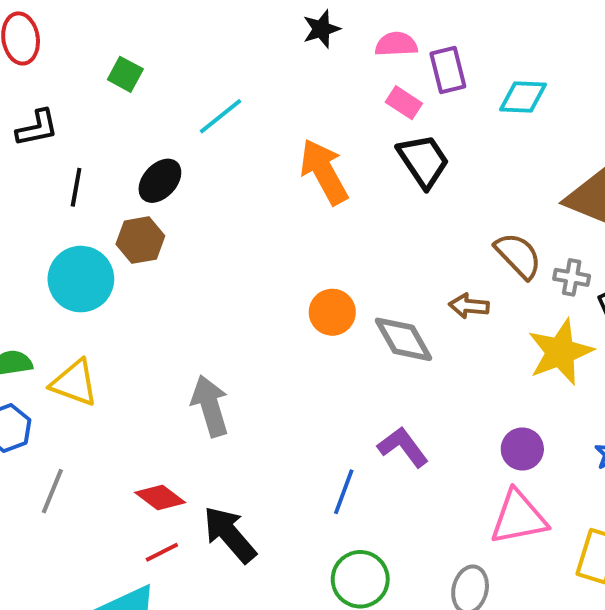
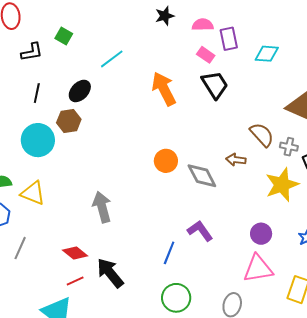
black L-shape: (37, 128) -> (32, 52), moved

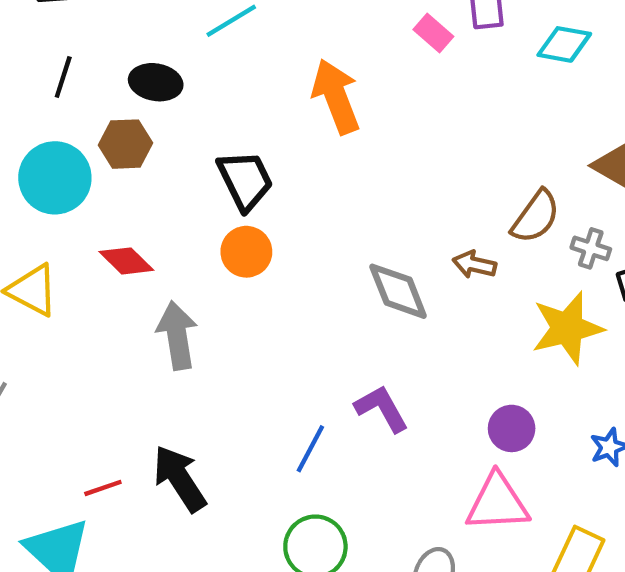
black trapezoid: (215, 85) -> (245, 180), moved
black ellipse: (80, 91) -> (156, 82), turned 50
brown semicircle: (262, 135) -> (536, 217), turned 72
orange circle: (166, 161) -> (246, 252), moved
red diamond: (75, 253) -> (126, 261), moved

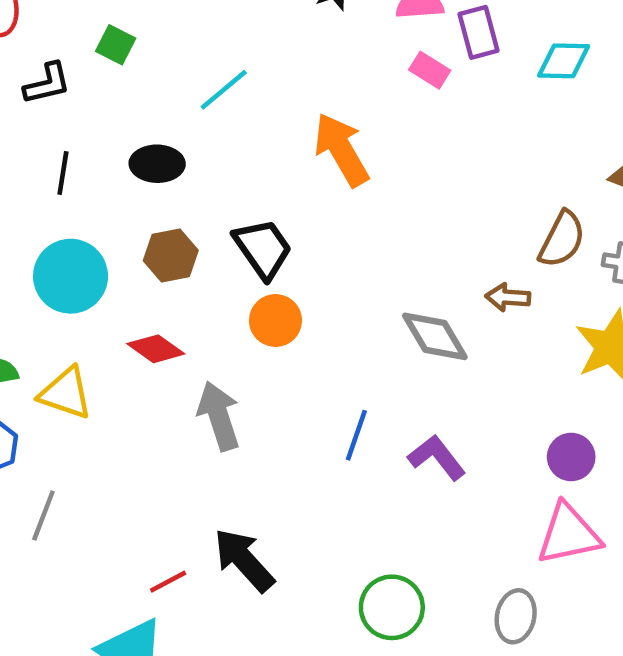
brown hexagon: (125, 144) -> (171, 256), moved
blue line: (310, 449) -> (356, 435), moved

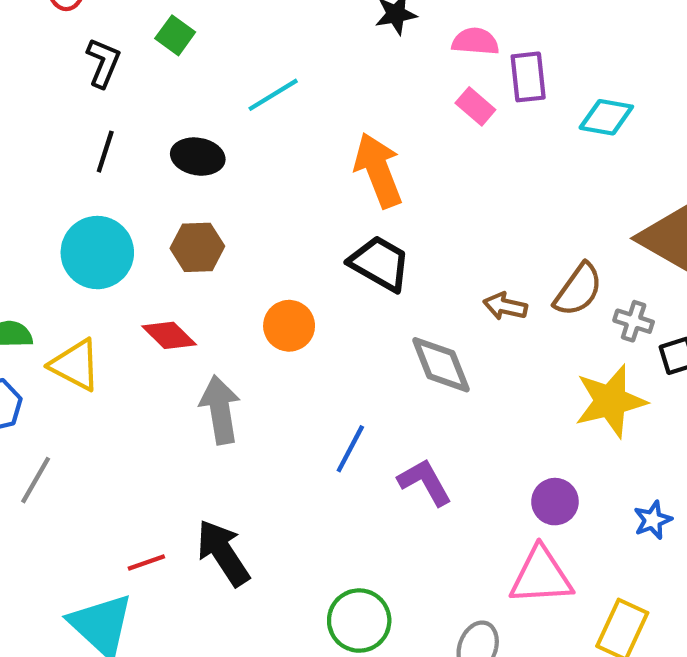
black L-shape: (47, 84) -> (103, 63), turned -63
black trapezoid: (263, 248) -> (380, 263), moved, turned -34
brown arrow: (508, 297) -> (505, 306), moved

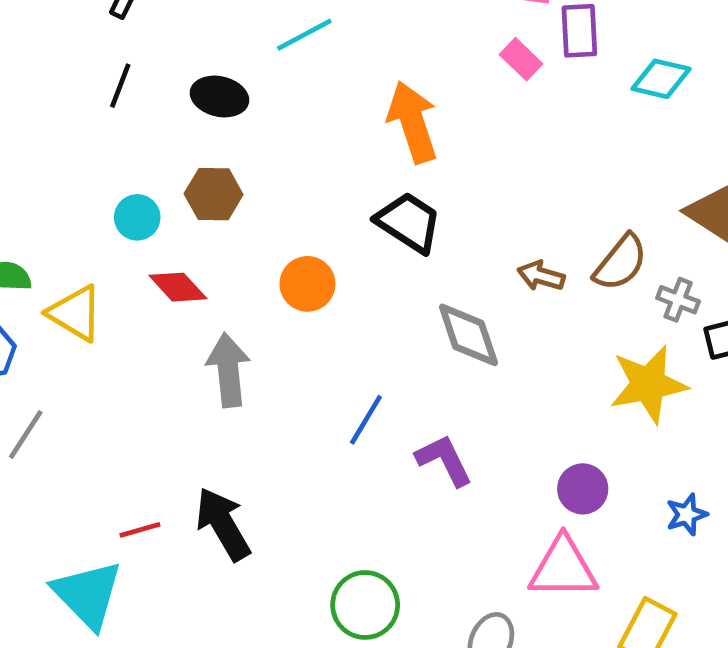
cyan circle: (97, 253) -> (137, 217), moved, size x0.6

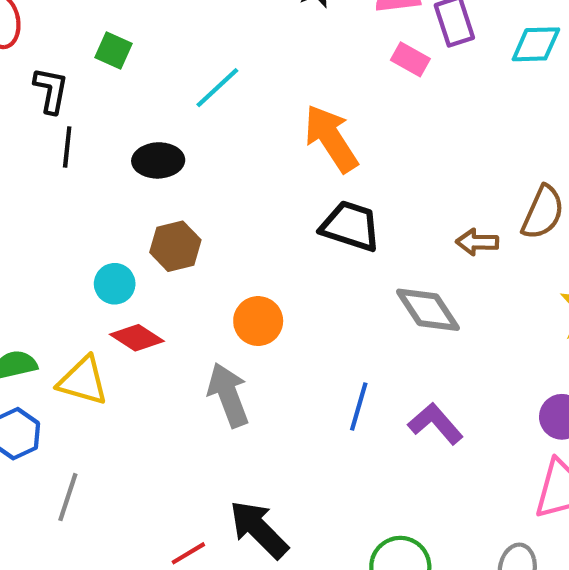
black line: (120, 86) -> (67, 147), moved
orange circle: (307, 284) -> (258, 321), moved
red diamond: (178, 287) -> (137, 338), moved

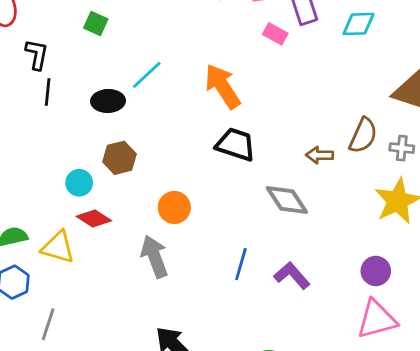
green square: (113, 50) -> (96, 23), moved
cyan line: (217, 88) -> (147, 75), moved

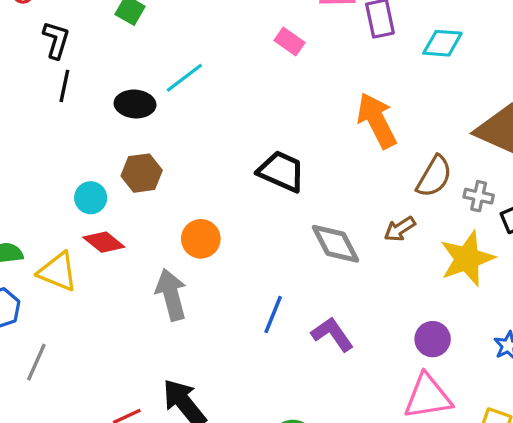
pink rectangle: (275, 34) -> (290, 42), moved
orange arrow: (223, 86) -> (377, 120), moved
brown arrow: (320, 155) -> (400, 229), moved, turned -40

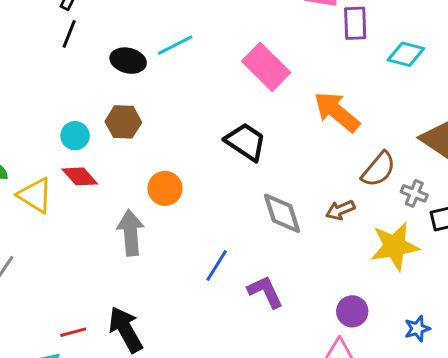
pink rectangle: (290, 42) -> (266, 67), moved, size x1.8
orange arrow: (377, 120) -> (337, 112), turned -33

